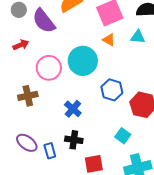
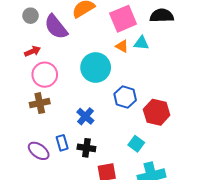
cyan triangle: (138, 37) -> (141, 43), moved
pink circle: (49, 68) -> (45, 75), moved
blue rectangle: (50, 151) -> (62, 143), moved

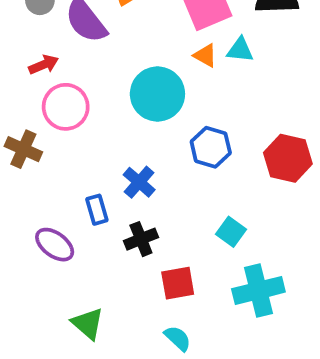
brown cross: (40, 103) -> (23, 149), moved, turned 36
red hexagon: (157, 112) -> (288, 158), moved
blue rectangle: (62, 143) -> (97, 210), moved
black cross: (86, 148) -> (141, 239), turned -30

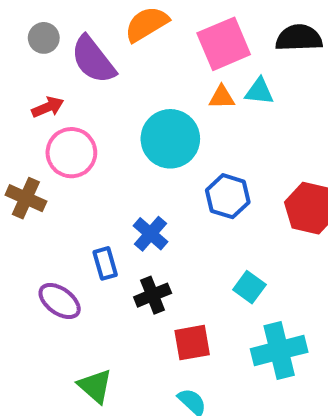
orange triangle: (205, 55) -> (222, 97), turned -30

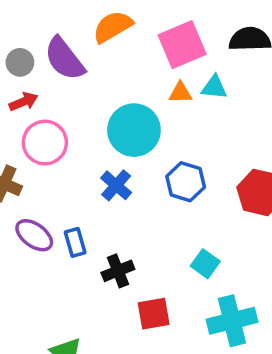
gray circle: (44, 38) -> (20, 62), moved
blue cross: (151, 234) -> (116, 185), moved
purple ellipse: (60, 301) -> (34, 235), moved

